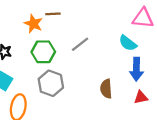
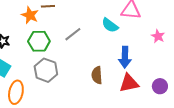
cyan semicircle: (128, 43) -> (110, 25), moved
red triangle: (141, 97) -> (129, 83), size x1.5

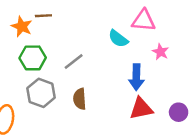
gray line: (73, 34) -> (74, 62), moved
pink star: (158, 36) -> (160, 52), moved
brown semicircle: (97, 75) -> (80, 99), moved

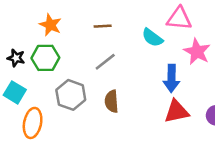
brown line: (43, 16) -> (103, 26), moved
pink star: (160, 52) -> (197, 52), size x1.5
green hexagon: (33, 58) -> (45, 58), moved

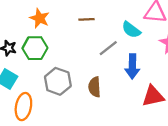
gray line: (105, 62) -> (108, 48), moved
blue arrow: (171, 78) -> (132, 66), moved

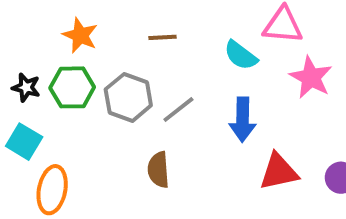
gray line: (108, 48) -> (178, 110), moved
gray hexagon: (58, 81) -> (128, 97), moved
brown semicircle: (95, 87) -> (158, 170), moved

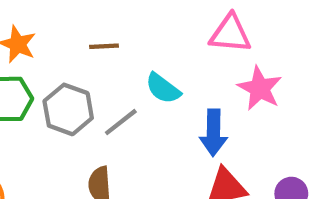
cyan semicircle: (241, 55) -> (163, 88), moved
blue arrow: (243, 120) -> (213, 133), moved

